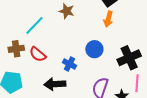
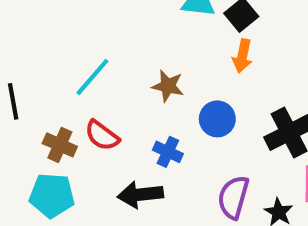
brown star: (67, 11) -> (168, 86), moved
brown cross: (16, 49) -> (60, 145), moved, turned 35

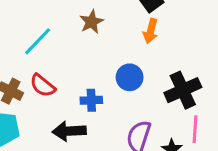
brown star: (168, 86) -> (91, 22), moved, turned 30
blue cross: (168, 152) -> (91, 100), turned -30

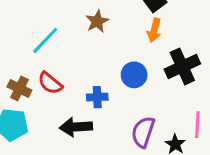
black cross: (183, 90) -> (182, 66), moved

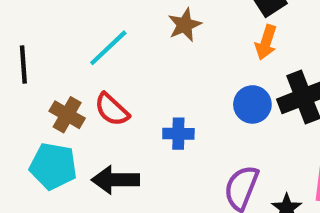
blue circle: (134, 75) -> (252, 104), moved
black arrow: (76, 127) -> (115, 180), moved

